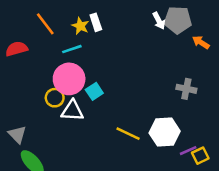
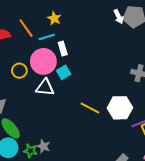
white rectangle: (96, 22) -> (63, 48), moved
orange line: (45, 24) -> (26, 28), moved
yellow circle: (55, 98) -> (19, 71), moved

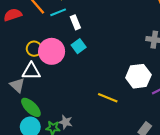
pink circle: (43, 61) -> (52, 51), moved
white triangle: (45, 88) -> (31, 71), moved
yellow line: (90, 108) -> (108, 98), moved

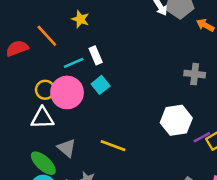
cyan line: (58, 12) -> (74, 63), moved
gray triangle: (17, 85) -> (67, 148), moved
yellow line: (108, 98) -> (113, 146), moved

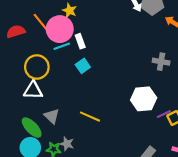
yellow circle: (45, 90) -> (37, 67), size x1.5
pink circle: (67, 92) -> (60, 29), moved

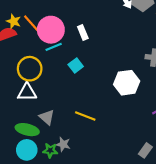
yellow star: (70, 11) -> (14, 21), moved
white rectangle: (80, 41) -> (83, 33), moved
white hexagon: (144, 99) -> (127, 83), moved
green ellipse: (32, 128) -> (27, 130), turned -30

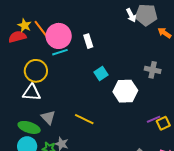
cyan square: (76, 65) -> (101, 74), moved

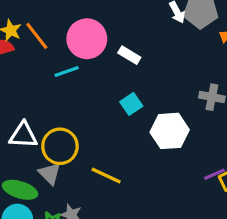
pink circle: (59, 36) -> (87, 39), moved
white rectangle: (88, 41) -> (129, 55), moved, turned -40
yellow circle: (36, 71) -> (60, 146), moved

